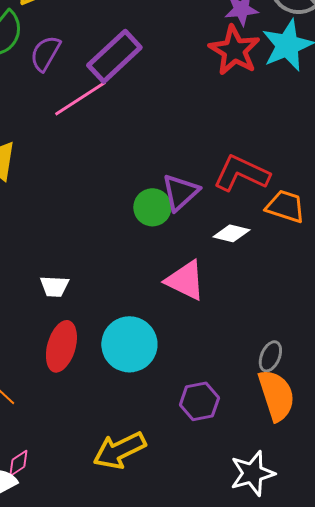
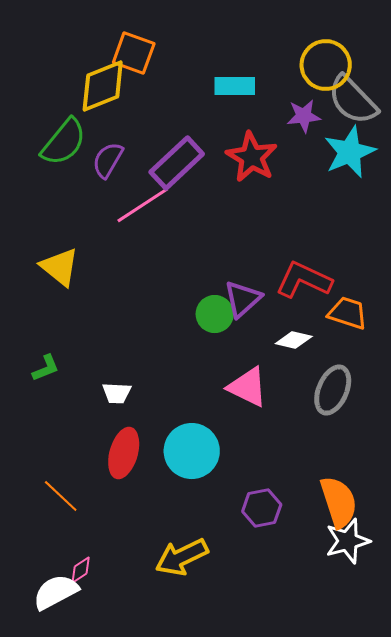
red star: (234, 50) -> (252, 157), moved
gray ellipse: (270, 356) -> (333, 390), moved, size x1.6
white star: (252, 473) -> (348, 541), moved

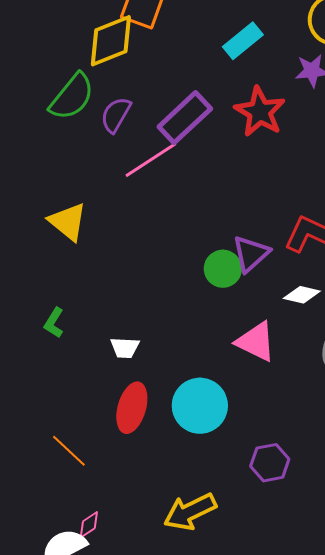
cyan rectangle: (235, 86) -> (243, 41), turned -39
green L-shape: (46, 368) -> (54, 323), turned 144

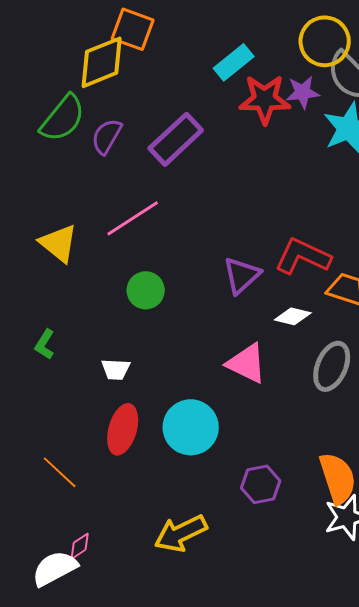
red star: (260, 112) -> (265, 99), moved, turned -30
pink line: (151, 160) -> (133, 218), moved
green circle: (223, 269) -> (146, 290), moved

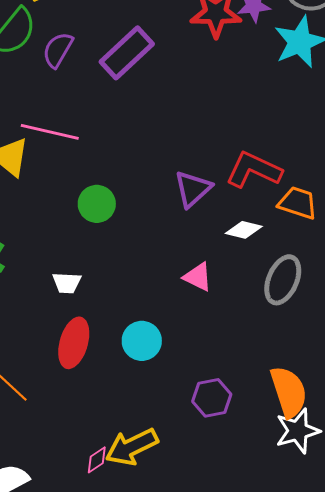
pink line: (133, 218) -> (50, 132), moved, turned 46
pink triangle: (247, 363) -> (198, 277), size x0.7
cyan circle: (191, 427) -> (142, 341), size x0.7
pink diamond: (80, 546) -> (97, 460), moved

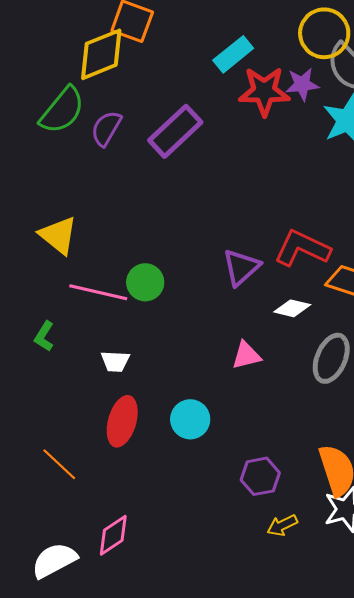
pink line: (50, 132) -> (98, 292), moved
pink triangle: (198, 277) -> (246, 355), turned -40
yellow arrow: (132, 447) -> (282, 525), moved, size x0.6
pink diamond: (97, 460) -> (113, 535), moved, size x1.5

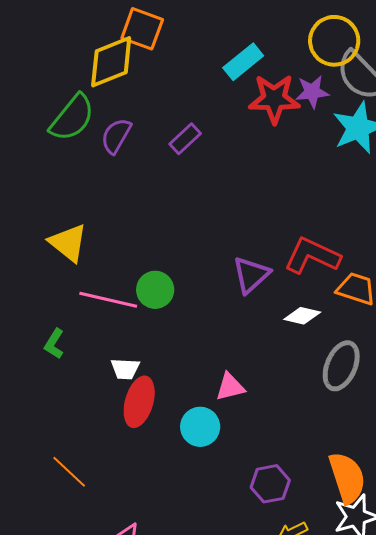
purple rectangle: (175, 131) -> (185, 139), size x0.6
pink triangle: (246, 355) -> (230, 387), moved
red ellipse: (122, 421) -> (139, 402), moved

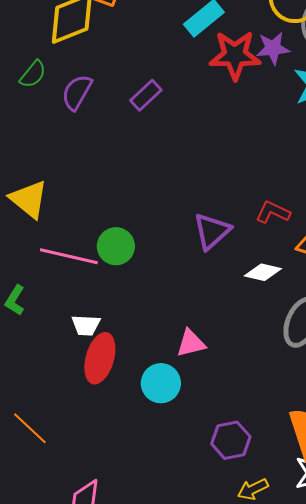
green semicircle: (72, 118) -> (33, 74), size x0.6
red L-shape: (312, 256) -> (273, 212), size x0.6

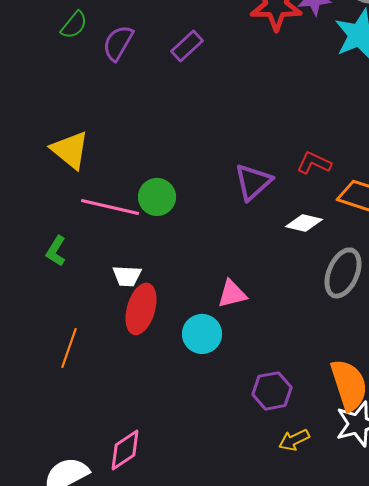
orange line: (30, 428) -> (69, 348), moved, turned 66

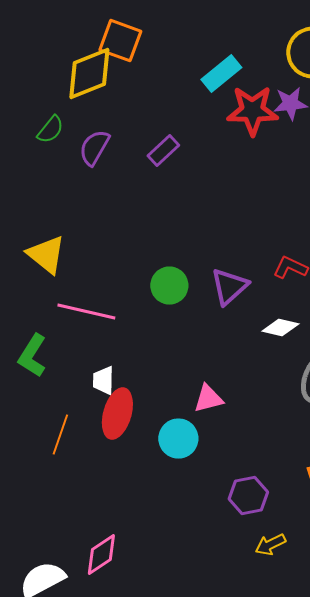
green circle: (157, 197) -> (169, 286), moved
green L-shape: (56, 251) -> (32, 356), size x1.4
white trapezoid: (127, 276) -> (103, 381), turned 88
orange line: (69, 348) -> (60, 435), moved

